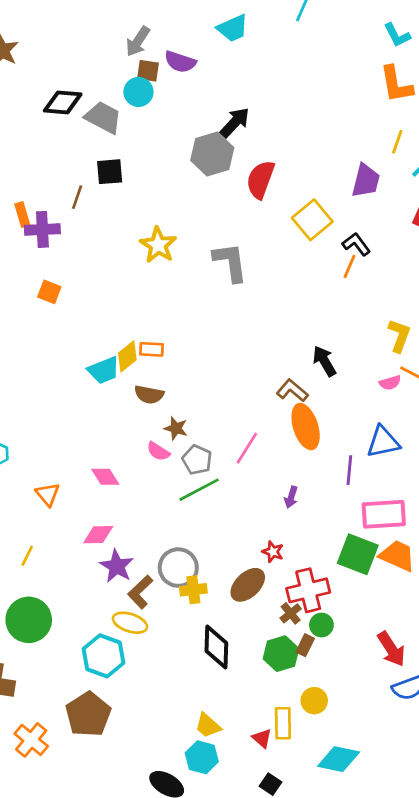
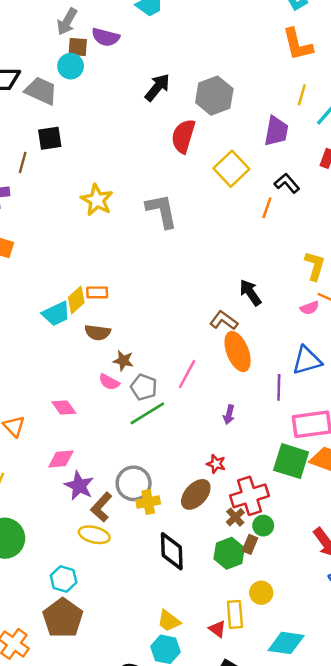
gray hexagon: (212, 154) -> (214, 96), moved
black L-shape: (356, 244) -> (287, 183), moved
cyan hexagon: (104, 656) -> (64, 579), moved, size x0.7

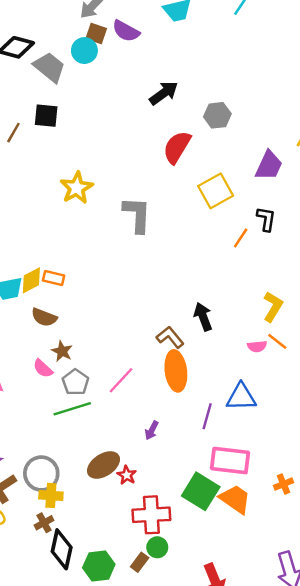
gray hexagon: (214, 96) -> (217, 115), size x0.7
black L-shape: (287, 183) -> (266, 219), turned 35
brown ellipse: (196, 494) -> (103, 465), moved
brown cross: (235, 517) -> (44, 523), moved
green hexagon: (229, 553) -> (99, 566), moved

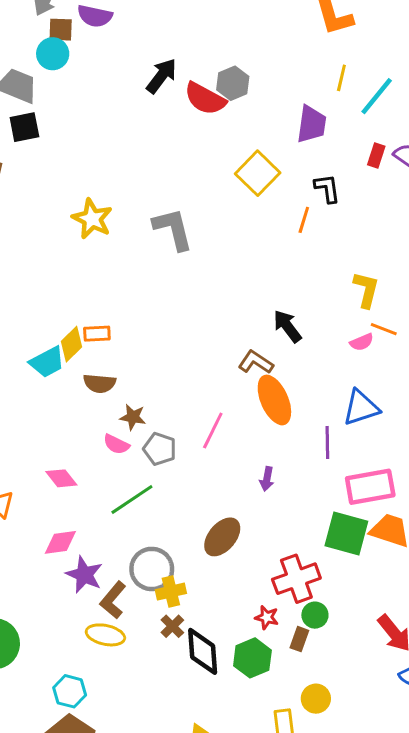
black square: (46, 116) -> (24, 127), moved
red semicircle: (177, 147) -> (205, 99), moved, turned -76
green line: (72, 409) -> (132, 499), moved
red star: (127, 475) -> (267, 617), moved

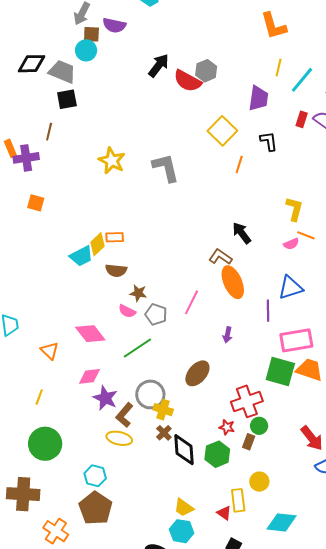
orange line: (304, 220) -> (239, 164), moved
pink diamond: (61, 478) -> (90, 334), size x1.4
yellow cross: (171, 592) -> (163, 410), turned 30

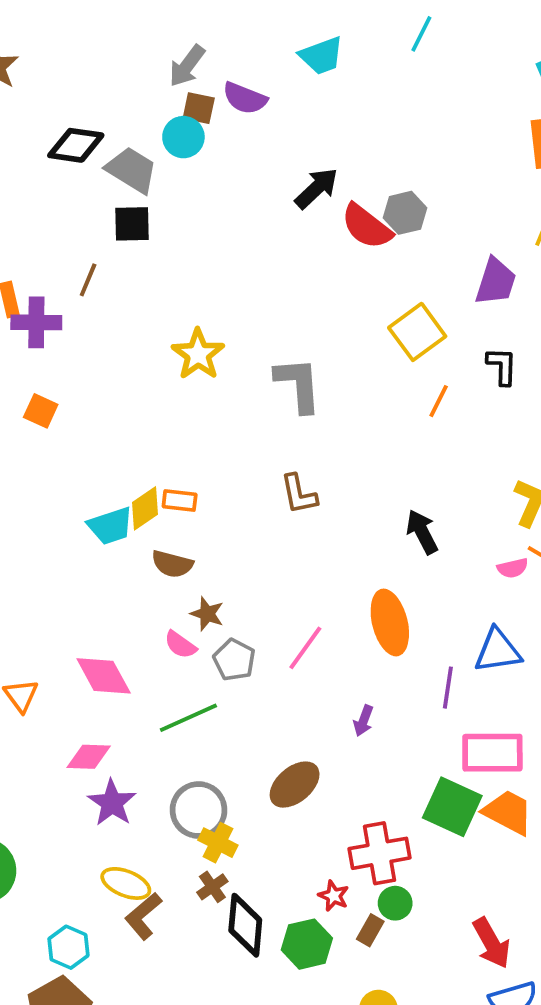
brown L-shape: (220, 257) -> (299, 494), moved, turned -145
brown L-shape: (124, 415) -> (143, 916), moved

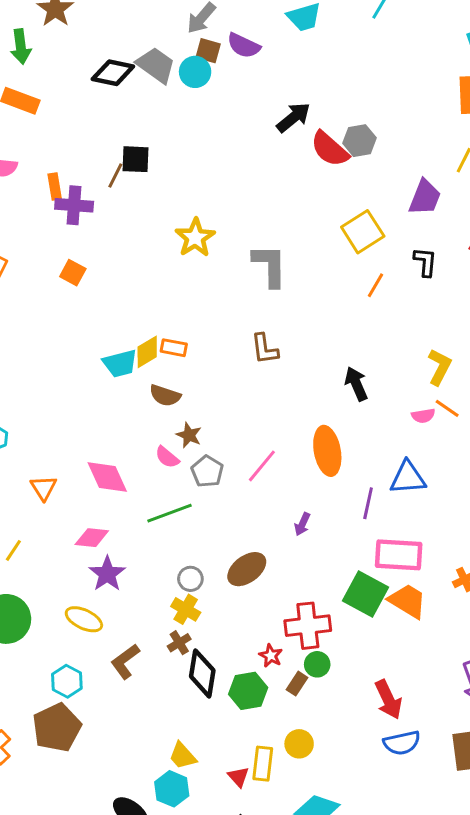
gray trapezoid: (132, 170) -> (156, 65), moved
black square: (132, 224) -> (135, 159), moved
gray circle: (199, 810) -> (190, 579), moved, size x0.6
yellow ellipse: (126, 883) -> (84, 619), moved

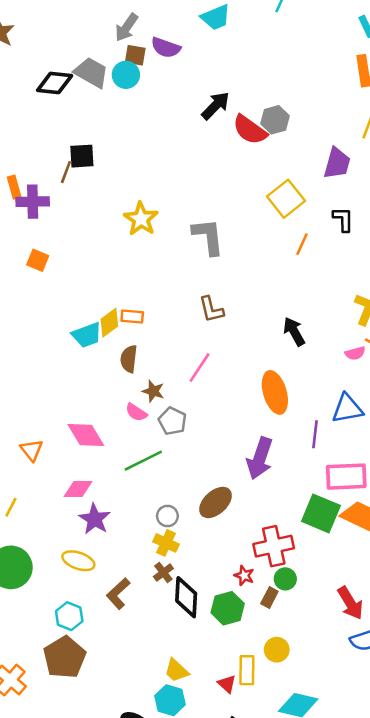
brown semicircle: (165, 396) -> (129, 359), turned 84
pink line: (262, 466) -> (200, 367), moved
purple arrow: (302, 524) -> (260, 458), size x2.0

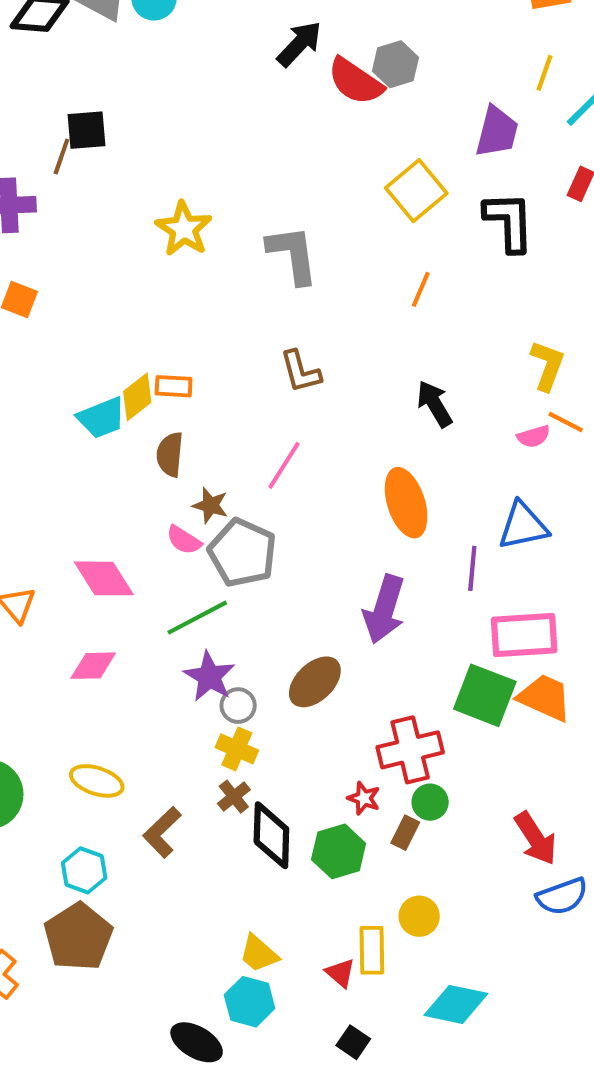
black L-shape: (343, 219) -> (509, 222), size x1.5
orange line: (302, 244) -> (421, 289), moved
gray pentagon: (172, 421) -> (242, 553), size x1.5
purple star: (95, 519) -> (209, 677), moved

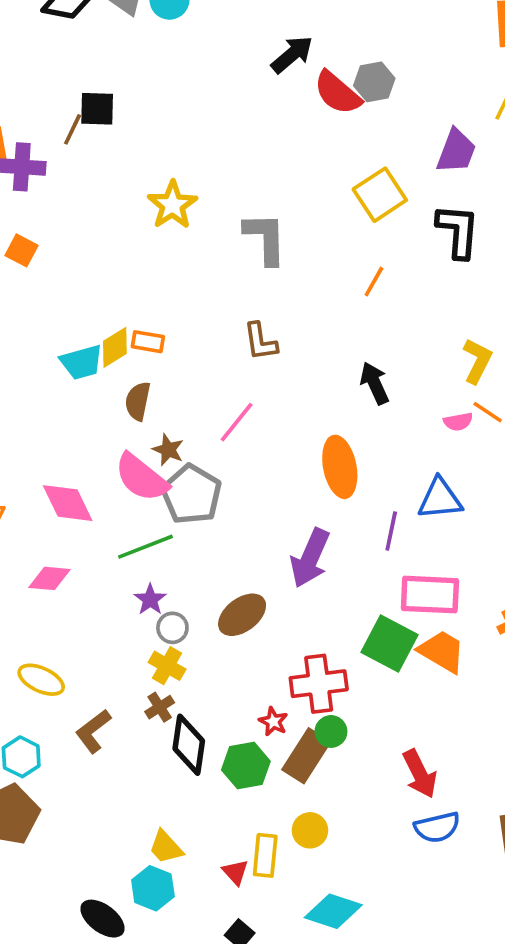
pink semicircle: (184, 540) -> (141, 478), size x1.8
purple star: (209, 677) -> (150, 600), size x0.7
brown rectangle: (405, 833) -> (306, 756), size x1.8

